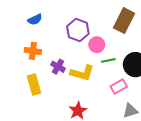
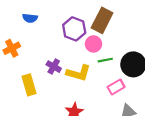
blue semicircle: (35, 20) -> (30, 18), turned 32
brown rectangle: (124, 21) -> (102, 20), moved
orange cross: (33, 51) -> (12, 48), moved, turned -35

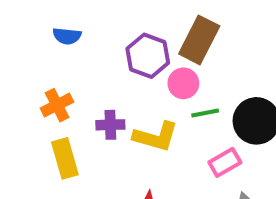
orange cross: (12, 48) -> (57, 105), moved
purple cross: (54, 67) -> (110, 125), turned -32

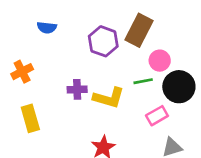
pink circle: (183, 83) -> (160, 61), moved
orange cross: (57, 105) -> (22, 72), moved
yellow rectangle: (65, 158) -> (30, 118), moved

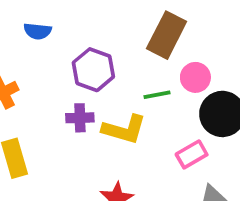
purple hexagon: (103, 41) -> (93, 70), moved
green line: (143, 81) -> (157, 95), moved

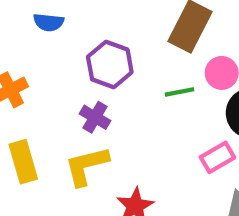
purple cross: (80, 118) -> (95, 117), turned 32
yellow L-shape: (124, 129) -> (87, 166), moved, turned 150

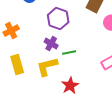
green line: (179, 92) -> (69, 53), moved

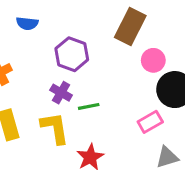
yellow L-shape: (47, 67) -> (55, 128), turned 95

